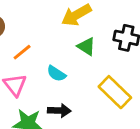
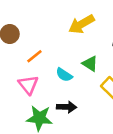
green triangle: (86, 46) -> (90, 64), moved

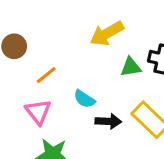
green triangle: (90, 64) -> (131, 67), moved, turned -42
black arrow: (67, 107) -> (108, 121), moved

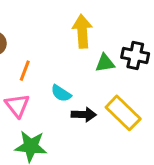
yellow arrow: (107, 34) -> (82, 31), turned 116
orange line: (46, 75) -> (25, 71), turned -30

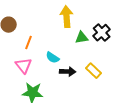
black cross: (135, 56) -> (102, 33), turned 36
yellow rectangle: (123, 113) -> (94, 71), size x0.7

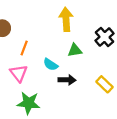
green triangle: (82, 38) -> (75, 50), moved
yellow rectangle: (94, 71) -> (105, 84), moved

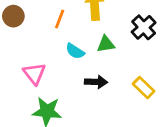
orange line: (24, 48) -> (60, 19), moved
cyan semicircle: (51, 65) -> (75, 51), moved

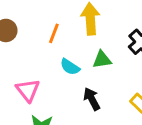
black arrow: (96, 82) -> (92, 99), turned -120

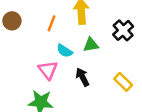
pink triangle: (28, 90) -> (48, 70), moved

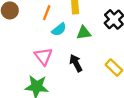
cyan semicircle: (65, 51) -> (59, 29), moved, turned -72

